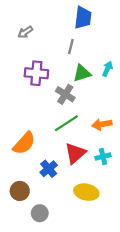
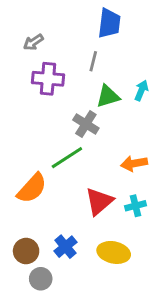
purple cross: (36, 73) -> (48, 79), moved
green line: (66, 123) -> (67, 158), moved
blue cross: (49, 169) -> (65, 247), moved
gray circle: (40, 213) -> (41, 279), moved

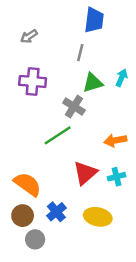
purple cross: (48, 79) -> (33, 81), moved
orange semicircle: (32, 188) -> (28, 184), moved, turned -96

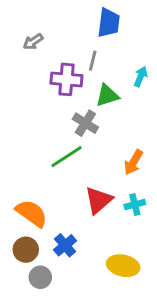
cyan arrow: (122, 78) -> (141, 77), moved
purple cross: (33, 81) -> (66, 79), moved
orange arrow: (115, 140) -> (133, 162), turned -50
yellow ellipse: (98, 217) -> (123, 266), moved

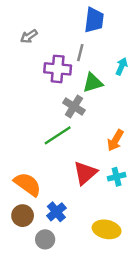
gray circle: (40, 277) -> (45, 239), moved

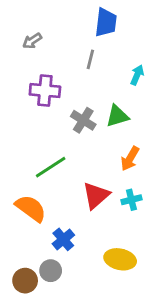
purple cross: (58, 69) -> (45, 91), moved
green triangle: (93, 83) -> (117, 116), moved
green line: (58, 135) -> (51, 167), moved
brown circle: (23, 216) -> (25, 281), moved

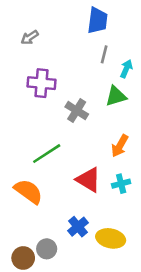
gray line: (90, 59) -> (104, 54), moved
green triangle: (117, 116) -> (116, 96), moved
red triangle: (96, 195) -> (88, 180), turned -48
blue cross: (63, 239) -> (78, 227), moved

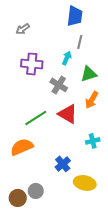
cyan arrow: (126, 69) -> (67, 58), moved
orange arrow: (120, 146) -> (92, 100), moved
red triangle: (88, 180) -> (68, 114), moved
orange semicircle: (28, 191) -> (22, 147), turned -60
blue cross: (78, 227) -> (63, 164), moved

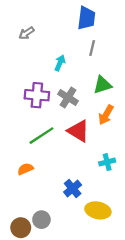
cyan arrow: (67, 58) -> (60, 63), moved
purple cross: (32, 64) -> (37, 95), moved
orange semicircle: (22, 147) -> (25, 169), size x0.6

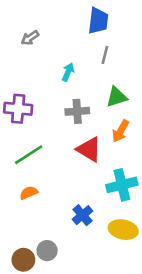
purple cross: (37, 95) -> (18, 109), moved
gray cross: (68, 98) -> (77, 111), turned -36
green line: (41, 136) -> (29, 155), moved
cyan cross: (107, 162) -> (122, 185), size x1.6
yellow ellipse: (98, 210) -> (123, 230), moved

